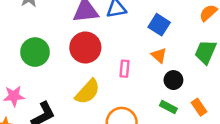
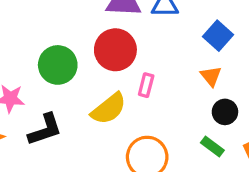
green circle: (35, 52) -> (58, 65), moved
pink rectangle: (124, 69) -> (146, 85), moved

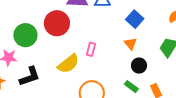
red circle: (115, 50) -> (57, 23), moved
green circle: (58, 65) -> (25, 35), moved

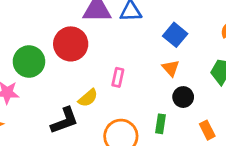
yellow semicircle: (68, 64) -> (88, 98), size x0.7
black L-shape: (30, 76) -> (65, 121), moved
green rectangle: (131, 87) -> (161, 124), moved, turned 64

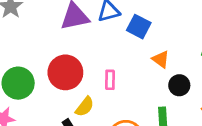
blue square: (175, 35) -> (139, 27), moved
red circle: (71, 44) -> (65, 72), moved

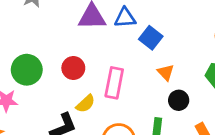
red circle: (65, 72) -> (73, 68), size x0.7
pink rectangle: (110, 80) -> (114, 83), size x1.6

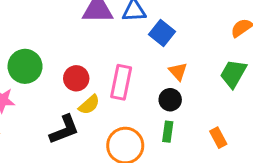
red circle: (73, 68) -> (76, 78), moved
black circle: (179, 100) -> (170, 100), moved

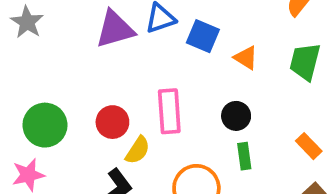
orange triangle: (178, 71) -> (246, 58), moved

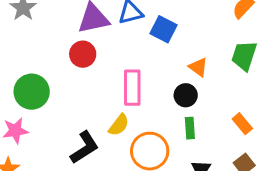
orange triangle: (246, 58) -> (198, 67), moved
red circle: (112, 122) -> (83, 54), moved
yellow semicircle: (138, 150) -> (119, 125), moved

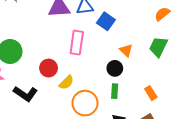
red circle: (83, 54) -> (49, 68), moved
pink rectangle: (132, 88) -> (77, 43), moved
black L-shape: (85, 147) -> (25, 94), moved, turned 60

